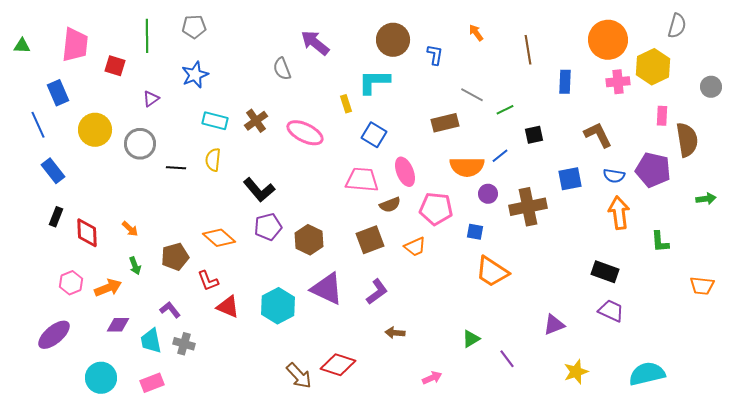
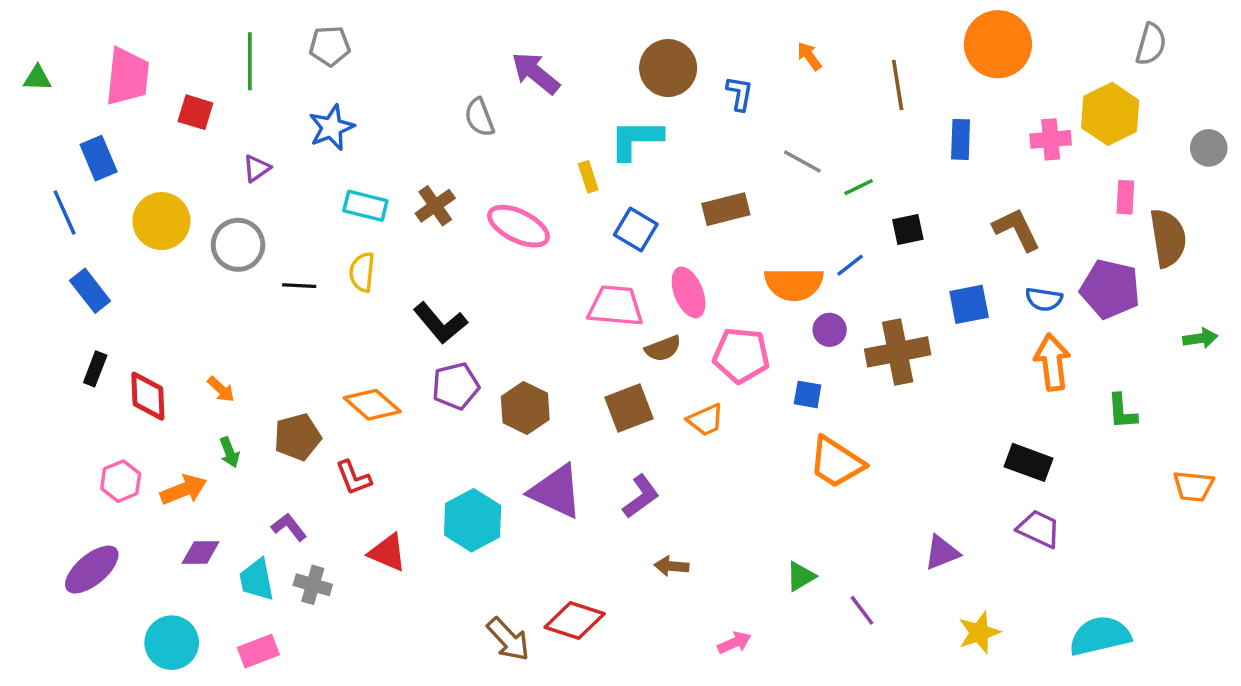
orange circle: (608, 40) -> (998, 44), moved
brown rectangle: (445, 123) -> (726, 209), moved
red triangle: (228, 307) -> (388, 553), moved

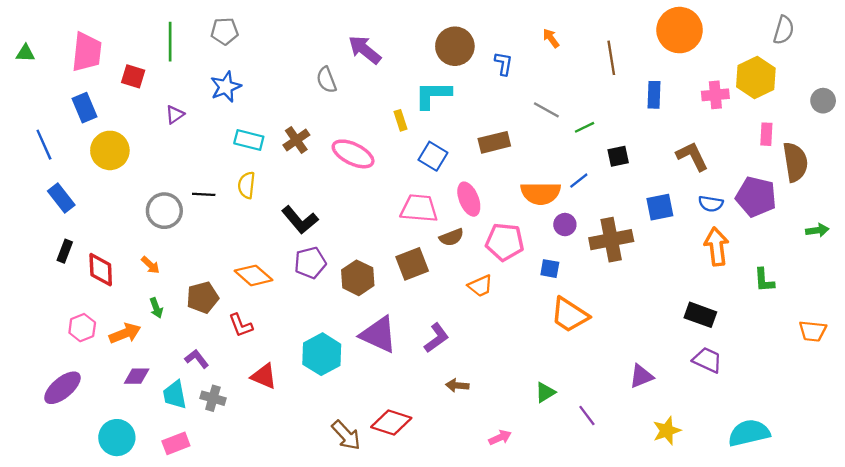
blue rectangle: (99, 158) -> (84, 108), moved
gray circle: (238, 245) -> (164, 211), moved
brown square: (629, 408) -> (412, 264), moved

